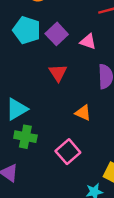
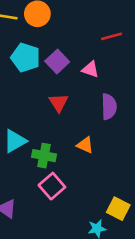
green cross: (25, 137) -> (44, 156), moved
pink square: (68, 152) -> (52, 186), moved

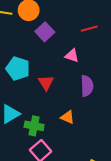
cyan pentagon: (25, 58) -> (18, 69), moved
purple square: (57, 62) -> (45, 32), moved

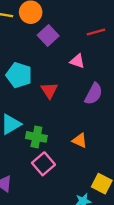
purple semicircle: (87, 86) -> (94, 94), turned 30
orange triangle: (68, 117) -> (80, 140), moved

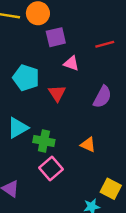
red line: (96, 32) -> (105, 44), moved
purple square: (48, 36) -> (56, 37), turned 30
pink triangle: (77, 61) -> (71, 63), moved

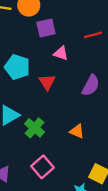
green cross: (44, 141) -> (34, 128), turned 30
pink square: (51, 168) -> (43, 167), moved

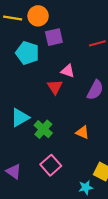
pink triangle: (61, 53) -> (68, 71), moved
cyan pentagon: (17, 67) -> (27, 53), moved

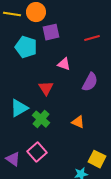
red triangle: (55, 87) -> (46, 88), moved
pink square: (51, 165) -> (37, 152), moved

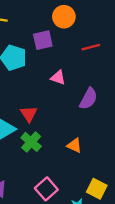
orange circle: (36, 12) -> (64, 17), moved
red triangle: (46, 88) -> (29, 114), moved
pink square: (37, 152) -> (46, 189), moved

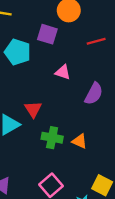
purple square: (43, 40) -> (47, 34), turned 30
green cross: (31, 142) -> (52, 138), moved, turned -30

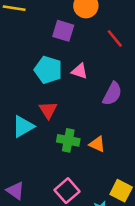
red line: (96, 41) -> (115, 38), turned 66
cyan pentagon: (18, 52) -> (48, 70), moved

